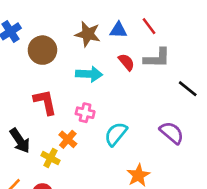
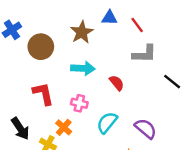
blue triangle: (118, 30) -> (109, 18), moved
brown star: (88, 34) -> (82, 32), turned 30
red semicircle: (126, 62) -> (117, 83), moved
purple semicircle: (172, 133) -> (146, 129), moved

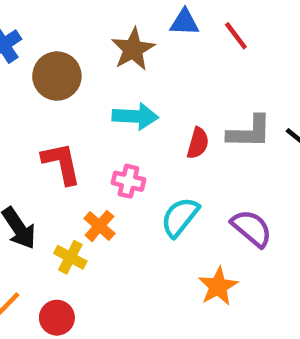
gray L-shape: (144, 54) -> (249, 132), moved
red semicircle: (117, 83) -> (198, 143), turned 56

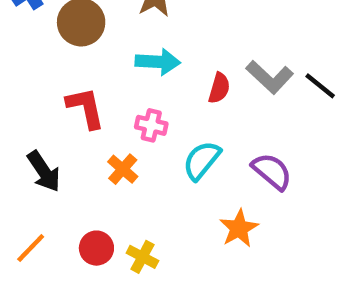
gray L-shape: (249, 132) -> (270, 77), turned 42
yellow cross: (70, 257) -> (142, 257), moved
red circle: (57, 318) -> (96, 248), moved

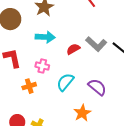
red semicircle: (219, 88) -> (73, 49), turned -136
orange cross: (123, 169) -> (29, 86), turned 32

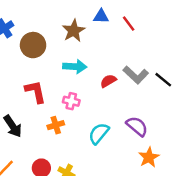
cyan semicircle: (65, 82) -> (99, 133), moved
orange star: (82, 113) -> (149, 157), moved

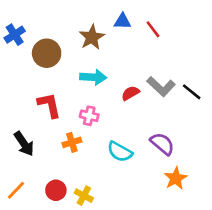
cyan semicircle: (99, 133) -> (120, 152), turned -100

